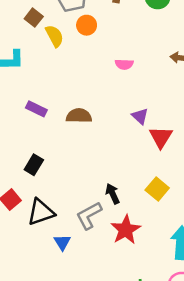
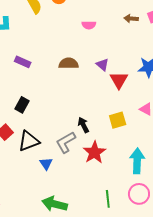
brown semicircle: (79, 116) -> (69, 63), moved
yellow square: (157, 189) -> (118, 120), turned 36

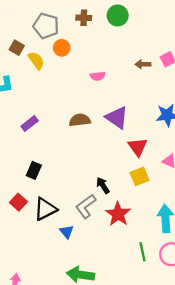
purple rectangle: (23, 62) -> (30, 123), turned -56
purple triangle: (102, 65) -> (117, 118), size x1.6
red triangle: (119, 80) -> (138, 147), moved
green line: (108, 199) -> (143, 252), moved

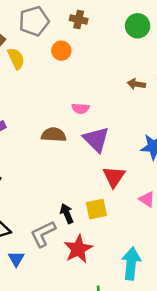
green circle: (118, 15) -> (138, 26), moved
gray pentagon: (46, 26) -> (34, 21), turned 30
orange circle: (62, 48) -> (61, 51), moved
pink semicircle: (98, 76) -> (81, 108), moved
yellow square: (140, 176) -> (96, 209), moved

